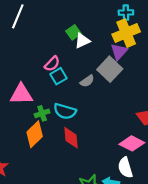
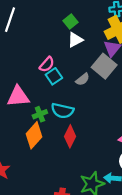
green square: (73, 32) -> (71, 22), moved
red diamond: (71, 138) -> (70, 136), turned 35

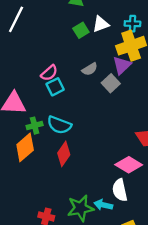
white triangle: (75, 40) -> (101, 24), moved
gray square: (104, 66) -> (111, 83), size x0.7
gray semicircle: (83, 79) -> (90, 69), moved

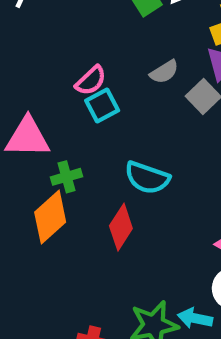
cyan semicircle: (59, 125) -> (147, 178), moved

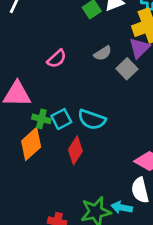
cyan square: (102, 105) -> (61, 119), moved
green cross: (67, 177) -> (41, 119), turned 30

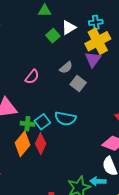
gray square: (127, 69) -> (78, 83), moved
red diamond: (75, 150) -> (41, 144), moved

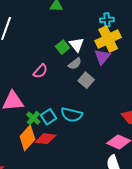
white triangle: (69, 28) -> (77, 45), moved, turned -42
green square: (53, 36) -> (63, 47), moved
green cross: (27, 124) -> (33, 118), turned 32
red diamond: (41, 144) -> (45, 139), turned 70

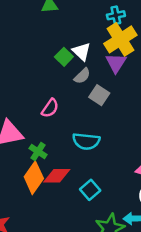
pink semicircle: (40, 71) -> (50, 108), moved
cyan square: (48, 117) -> (90, 190), moved

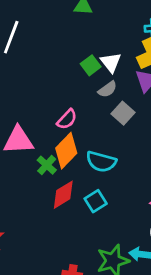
red diamond: (57, 176) -> (63, 195), turned -40
orange diamond: (34, 178) -> (66, 151), moved
cyan square: (90, 190) -> (96, 201), moved

